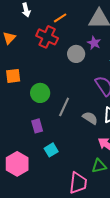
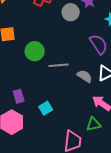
gray line: (64, 107) -> (59, 65), turned 60
purple rectangle: (37, 126) -> (19, 96), moved

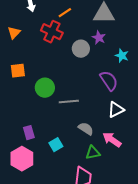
gray semicircle: (85, 76) -> (86, 129), moved
green triangle: (94, 124) -> (93, 153), moved

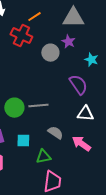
green circle: (45, 88) -> (14, 108), moved
white triangle: (116, 110) -> (85, 114), turned 30
cyan square: (56, 145) -> (23, 141), moved, turned 32
green triangle: (93, 153) -> (43, 157), moved

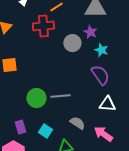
red cross: (21, 36) -> (43, 26), turned -30
cyan star: (91, 60) -> (101, 50), moved
cyan square: (23, 141) -> (45, 131), turned 32

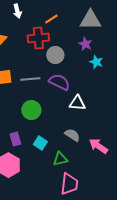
gray circle: (72, 43) -> (55, 55), moved
purple semicircle: (100, 75) -> (59, 82), moved, turned -30
gray line: (60, 96) -> (30, 79), moved
white triangle: (107, 104) -> (77, 103), moved

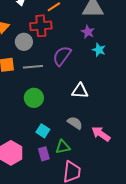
gray circle: (55, 55) -> (24, 42), moved
purple semicircle: (59, 82) -> (62, 56), moved, turned -80
purple rectangle: (15, 139) -> (44, 154), moved

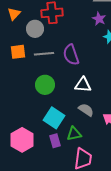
purple semicircle: (62, 56) -> (71, 55), moved, turned -55
white triangle: (80, 91) -> (83, 85), moved
cyan square: (43, 131) -> (54, 118), size x1.5

